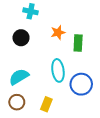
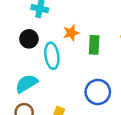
cyan ellipse: (58, 70) -> (52, 56), moved

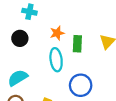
cyan ellipse: (52, 56) -> (56, 60), moved

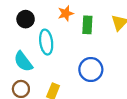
cyan ellipse: (56, 60) -> (46, 42), moved
cyan semicircle: (18, 78) -> (23, 61), turned -96

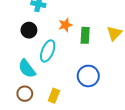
cyan ellipse: (46, 42) -> (48, 51), turned 30

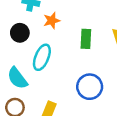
orange star: (65, 25) -> (52, 21), moved

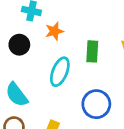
cyan ellipse: (42, 57) -> (60, 72), moved

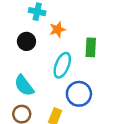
blue circle: (96, 104) -> (79, 94), moved

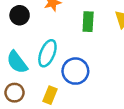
cyan ellipse: (62, 65) -> (47, 53), moved

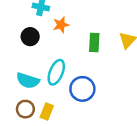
cyan semicircle: (17, 62) -> (28, 81), turned -35
yellow rectangle: (50, 95) -> (47, 111), moved

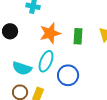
orange star: (61, 25) -> (50, 33), moved, size x1.5
black circle: (30, 37) -> (10, 31), moved

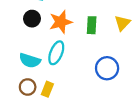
black circle: (10, 31) -> (32, 19), moved
blue circle: (68, 75) -> (107, 68), moved

